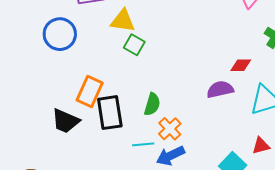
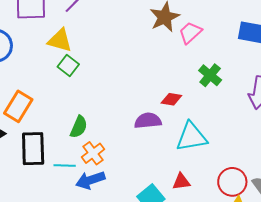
black rectangle: (110, 113) -> (33, 149), moved

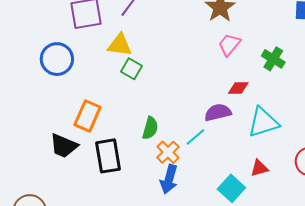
pink trapezoid: (190, 33) -> (229, 45), moved
cyan line: (65, 165) -> (195, 137), moved, turned -35
blue arrow: (90, 180) -> (169, 179), turned -48

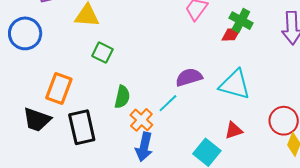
green square: (131, 69) -> (102, 53), moved
red diamond: (238, 88) -> (231, 34), moved
cyan triangle: (263, 122) -> (235, 85), turned 36

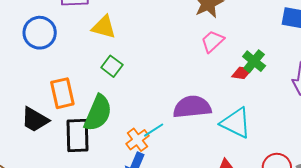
purple semicircle: (189, 77) -> (192, 107), size x1.4
orange rectangle: (59, 89) -> (62, 93), turned -44
green semicircle: (122, 97) -> (98, 113), moved, size x1.6
cyan line: (168, 103) -> (154, 130), moved

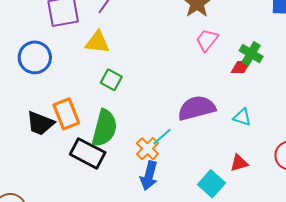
black trapezoid: (35, 120) -> (40, 123), moved
cyan triangle: (236, 123) -> (242, 117), size x0.6
black rectangle: (77, 136) -> (88, 153), turned -52

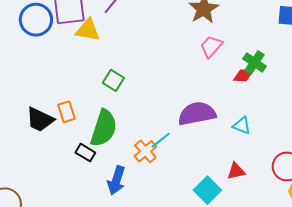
yellow triangle: (97, 42) -> (88, 30), moved
blue circle: (35, 57) -> (36, 20), moved
orange rectangle: (66, 114) -> (66, 112), size x0.7
black rectangle: (88, 153) -> (85, 153), size x0.6
blue arrow: (149, 176) -> (116, 180), moved

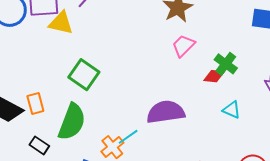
green square: (113, 80) -> (84, 75), size x1.4
cyan triangle: (242, 126) -> (232, 110), moved
black rectangle: (85, 153) -> (39, 145), moved

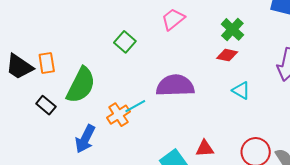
pink trapezoid: (183, 46) -> (173, 19), moved
green cross: (226, 64) -> (232, 29), moved
green square: (84, 75) -> (125, 42), moved, size x0.7

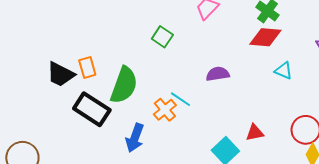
red diamond: (227, 55) -> (265, 37), size x1.5
purple semicircle: (175, 86) -> (218, 74), size x0.6
black rectangle: (46, 105) -> (92, 109), size x1.8
cyan line: (135, 106) -> (181, 99), turned 70

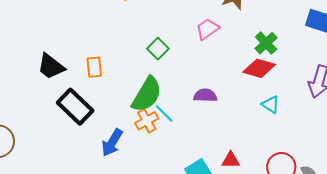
orange rectangle: (87, 67) -> (94, 67), moved
green semicircle: (124, 85) -> (147, 94), moved

